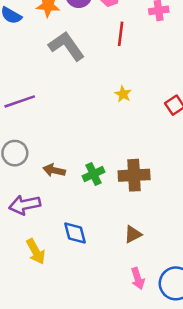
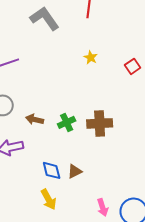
brown triangle: (133, 234) -> (75, 171), moved
yellow arrow: (36, 251) -> (49, 199), moved

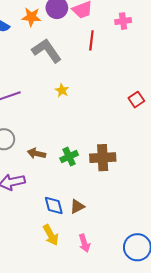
yellow star: (91, 57) -> (62, 90), moved
pink arrow: (103, 207) -> (84, 243), moved

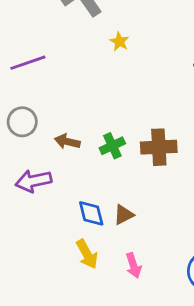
yellow star: (62, 90) -> (119, 42), moved

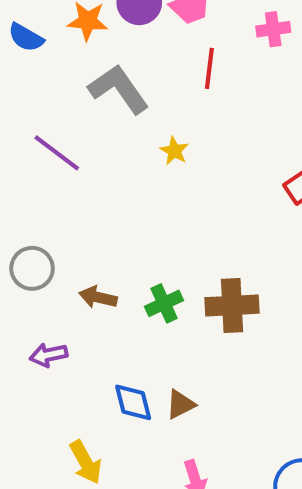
purple line: (28, 63) -> (57, 153), moved, turned 56
purple arrow: (33, 181) -> (49, 355), size x0.7
yellow arrow: (87, 254) -> (86, 462), moved

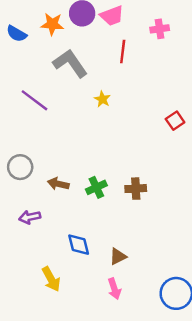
brown cross: (232, 305) -> (136, 189), size x0.7
brown triangle: (180, 404) -> (118, 256), moved

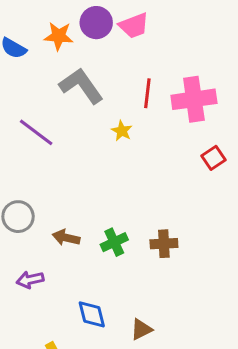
pink cross: (160, 29) -> (194, 99), moved, size x1.8
red line: (123, 51) -> (147, 93), moved

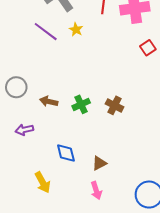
yellow star: (122, 131) -> (76, 30), moved
purple line: (36, 132) -> (46, 32), moved
brown cross: (164, 244) -> (114, 105), turned 30

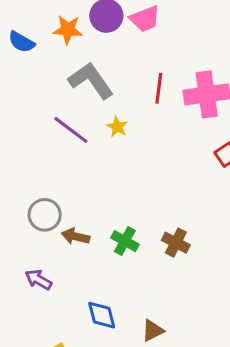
gray circle: (16, 87) -> (45, 215), moved
green cross: (81, 104) -> (125, 241), turned -36
purple arrow: (24, 130) -> (38, 280), turned 42

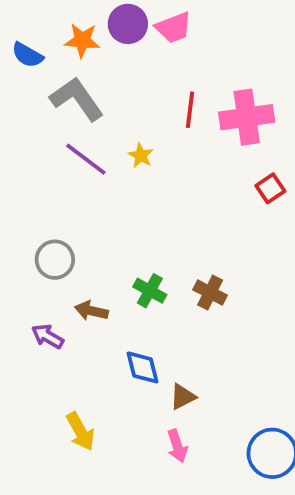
gray L-shape: (91, 81) -> (77, 99), moved
brown arrow: (76, 236) -> (91, 311), moved
blue diamond: (102, 315) -> (143, 367), moved

